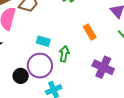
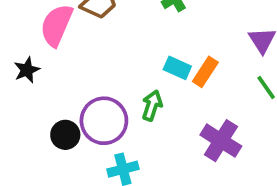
orange rectangle: (90, 32) -> (205, 72), turned 56
cyan rectangle: (43, 41) -> (177, 68), moved

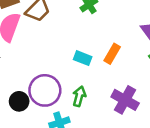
cyan rectangle: (177, 68) -> (83, 58), moved
green arrow: (152, 105) -> (79, 96), moved

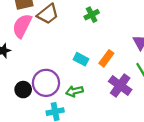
green arrow: (79, 96) -> (74, 91), turned -126
purple cross: (125, 100) -> (120, 85), moved

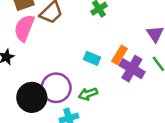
purple cross: (120, 85) -> (132, 69), moved
black circle: (23, 90) -> (32, 97), size x1.6

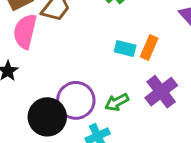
cyan rectangle: (92, 58) -> (125, 48), moved
purple cross: (132, 69) -> (161, 92), moved, turned 30

